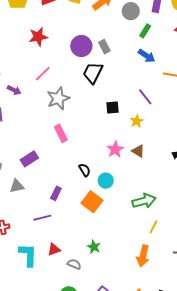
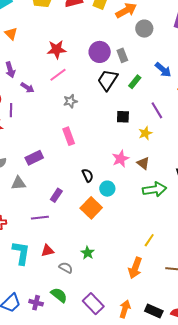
gray circle: (131, 11) -> (144, 29), moved
green rectangle: (145, 31) -> (135, 82), moved
red star: (38, 37) -> (57, 49), moved
gray star: (58, 98) -> (70, 101), size x0.6
green arrow: (144, 201) -> (155, 189), moved

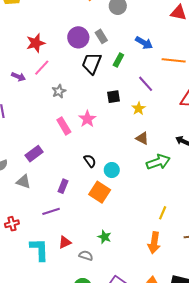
purple arrow: (27, 88) -> (18, 77), moved
pink star: (121, 159) -> (87, 119), moved
gray triangle: (18, 183) -> (23, 182), turned 35

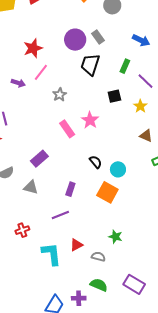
green rectangle: (118, 60) -> (125, 66), moved

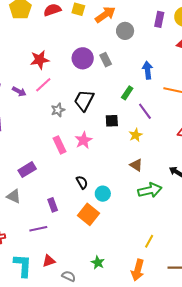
blue arrow: (141, 40) -> (147, 70), turned -132
black trapezoid: (90, 64) -> (84, 100), moved
purple rectangle: (70, 189) -> (53, 205), turned -48
green star: (115, 237) -> (98, 263), moved

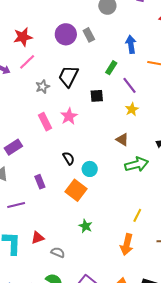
yellow star: (136, 135) -> (132, 109), moved
purple line: (38, 229) -> (16, 205), moved
green star: (98, 263) -> (85, 226), moved

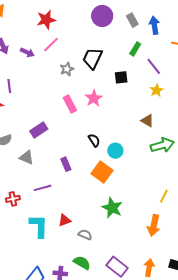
purple circle: (66, 34) -> (102, 16), moved
gray rectangle: (89, 35) -> (132, 20), moved
green star: (85, 226) -> (112, 208), size x1.5

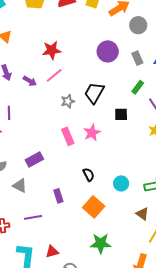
brown triangle: (147, 121) -> (142, 214), moved
cyan circle: (115, 151) -> (121, 183), moved
green star: (112, 208) -> (101, 243), turned -30

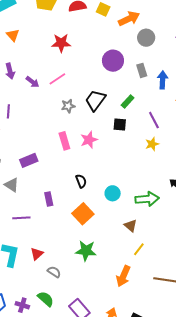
red star: (52, 50) -> (61, 43), moved
green rectangle: (138, 87) -> (128, 102), moved
red triangle: (52, 252) -> (37, 254), turned -32

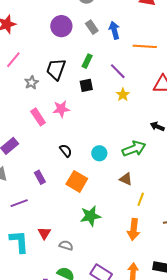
pink star: (89, 140) -> (61, 109), turned 30

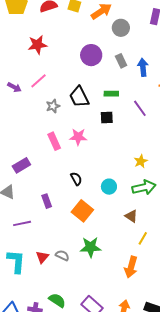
green rectangle: (87, 61) -> (111, 94), turned 56
black trapezoid: (56, 69) -> (79, 97), turned -55
yellow star: (123, 95) -> (141, 161), moved
gray semicircle: (66, 245) -> (62, 255), moved

